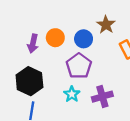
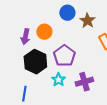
blue circle: (84, 39) -> (67, 13), moved
black hexagon: (29, 81) -> (35, 62), moved

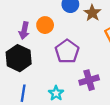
black hexagon: (35, 62) -> (19, 58), moved
cyan star: (58, 80) -> (56, 93), moved

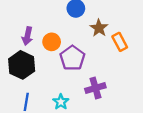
brown star: (92, 13) -> (99, 28), moved
orange circle: (45, 25) -> (52, 42), moved

